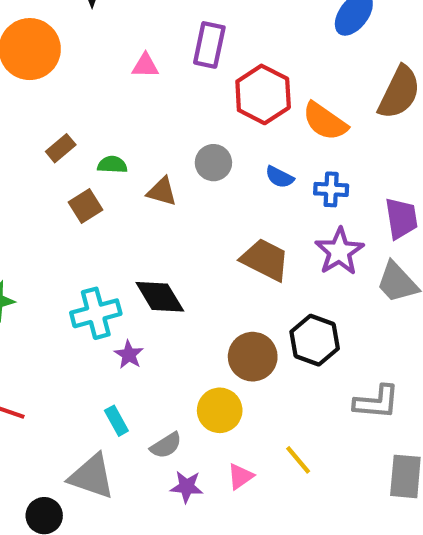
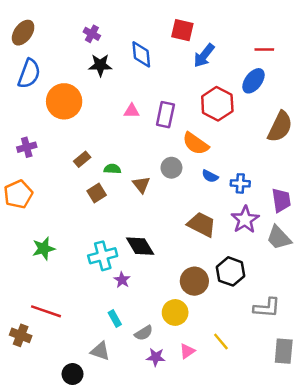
purple rectangle: (209, 45) -> (165, 115), moved
red hexagon: (263, 94) -> (217, 104), moved
orange semicircle: (325, 121) -> (196, 144), moved
brown triangle: (162, 192) -> (141, 185), turned 36
gray triangle: (92, 476) -> (100, 351), size x0.7

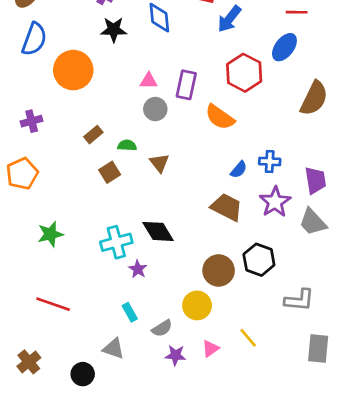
gray circle: (171, 168) -> (155, 109), moved
blue semicircle: (210, 176) -> (239, 170), moved, turned -77
brown cross: (21, 335) -> (29, 362), moved, turned 30

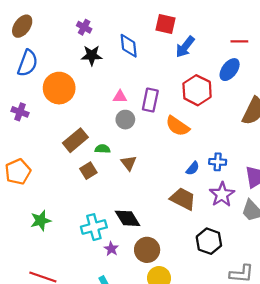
purple cross: (32, 121) -> (20, 112), moved, turned 35
brown rectangle: (93, 135) -> (75, 140), size x1.6
brown circle: (219, 270) -> (147, 250), moved

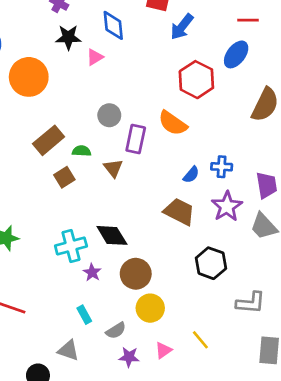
pink triangle: (120, 97) -> (95, 57), moved, turned -32
purple rectangle: (150, 100) -> (136, 139), moved

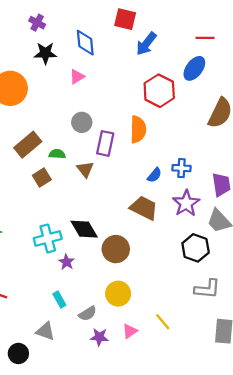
pink triangle: (95, 57) -> (77, 77), moved
orange semicircle: (173, 123) -> (138, 129), turned -124
black hexagon: (211, 263) -> (196, 248), moved
brown circle: (136, 274) -> (116, 249), moved

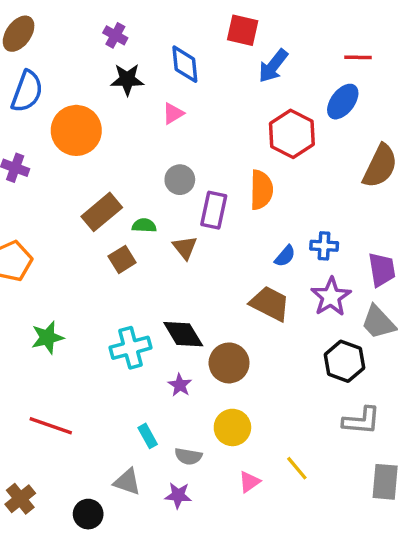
purple star: (66, 262) -> (180, 385), moved
gray semicircle: (88, 314) -> (188, 456), turned 42
purple star: (99, 337) -> (178, 495), moved

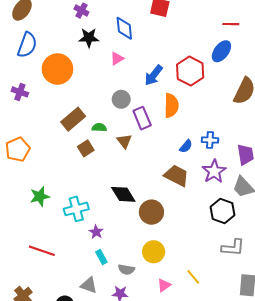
blue arrow: (273, 66) -> (154, 75), moved
purple rectangle: (214, 210) -> (142, 118), turned -35
cyan cross: (131, 348) -> (76, 209), moved
purple star: (180, 385) -> (96, 232), moved

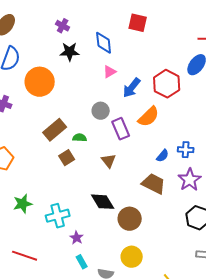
pink triangle: (117, 59) -> (110, 72), moved
orange semicircle: (171, 106) -> (149, 117), turned 45
brown triangle: (124, 141) -> (109, 161), moved

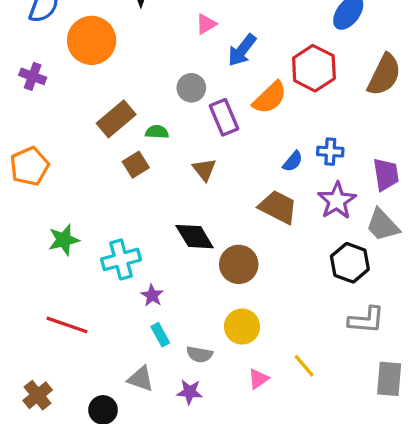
red hexagon: (167, 84) -> (314, 68), moved

